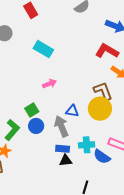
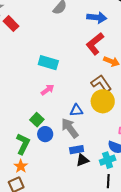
cyan rectangle: (43, 49) -> (48, 63), moved
red L-shape: (107, 51) -> (95, 44), turned -55
cyan cross: (87, 145) -> (108, 160), moved

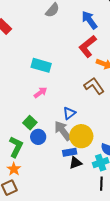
blue arrow: (97, 17) -> (89, 20), turned -132
yellow circle: (103, 101) -> (81, 136), moved
blue triangle: (76, 110) -> (69, 113), turned -32

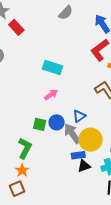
green square: (30, 123) -> (40, 124), turned -32
blue circle: (38, 137) -> (57, 122), moved

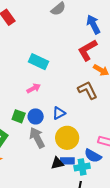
gray arrow: (72, 134) -> (37, 138), moved
blue rectangle: (78, 155) -> (67, 161), moved

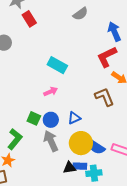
blue semicircle: (93, 156) -> (96, 147), moved

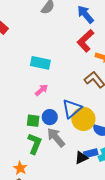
blue triangle: (74, 118) -> (72, 109), size x1.5
green L-shape: (15, 139) -> (35, 144), moved
yellow circle: (81, 143) -> (83, 119), moved

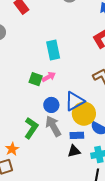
cyan rectangle: (40, 63) -> (53, 50), turned 54
green square: (33, 121) -> (36, 79), moved
blue rectangle: (91, 153) -> (77, 135), moved

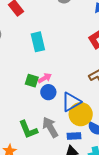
cyan rectangle: (53, 50) -> (38, 42), moved
blue circle: (51, 105) -> (48, 92), moved
green L-shape: (31, 128) -> (28, 130), turned 125

